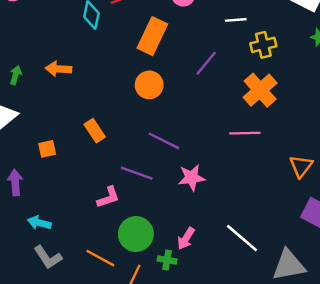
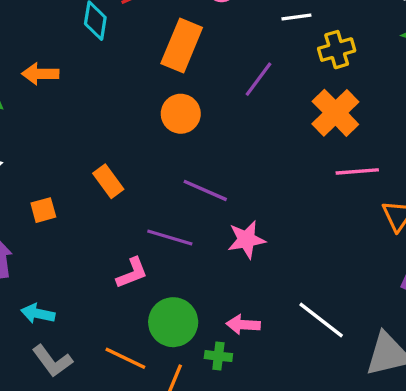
orange arrow: (58, 69) -> (40, 74), moved
pink line: (245, 133) -> (357, 171), moved
pink arrow: (186, 238) -> (243, 325), turned 65

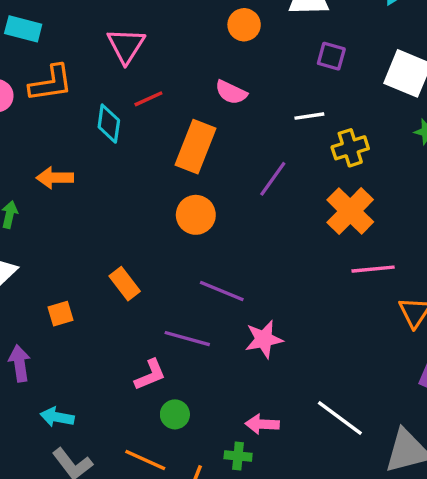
green circle: (173, 322) -> (175, 414), moved, size x0.6

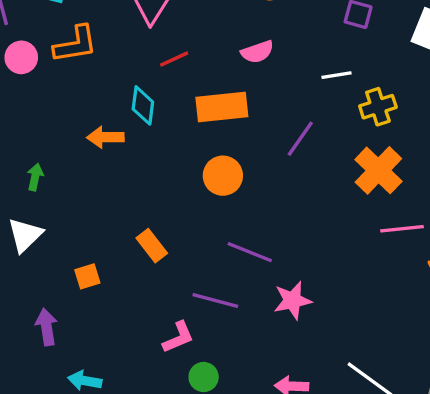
pink semicircle: (231, 92) -> (257, 52), turned -44
cyan diamond: (109, 124) -> (143, 105), moved
orange rectangle: (195, 147) -> (222, 107), turned 63
orange arrow: (55, 178) -> (105, 137), moved

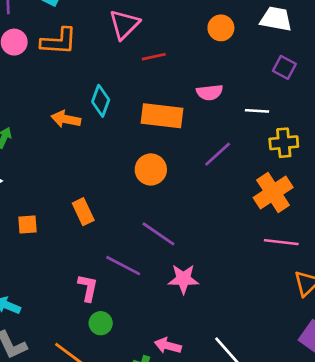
pink semicircle: (257, 52) -> (210, 92), moved
red line: (174, 59) -> (154, 57), moved
pink L-shape: (178, 337) -> (88, 288), turned -68

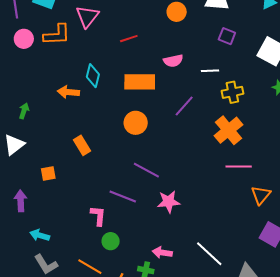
pink triangle: (124, 24) -> (87, 16), moved
orange rectangle: (83, 212) -> (82, 145), moved

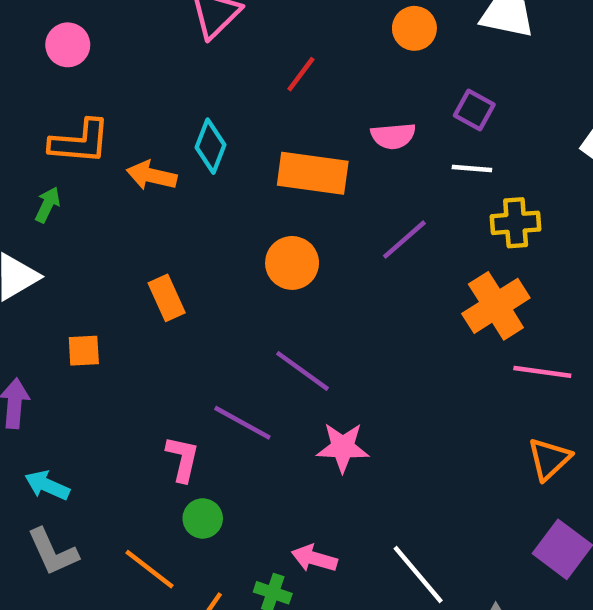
orange L-shape: (57, 35) -> (80, 142), moved
purple square: (227, 36) -> (474, 110), moved
red line: (129, 39) -> (301, 74), turned -42
pink line: (239, 166) -> (542, 372), moved

